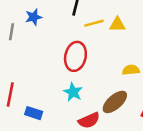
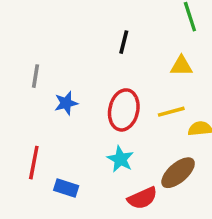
blue star: (34, 17) -> (66, 103), moved
yellow line: (94, 23) -> (171, 112), moved

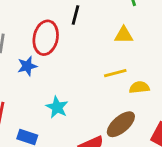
red ellipse: (124, 110) -> (46, 38), moved
cyan star: (120, 159) -> (57, 107), moved

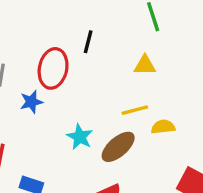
cyan star: (57, 107) -> (80, 137), moved
brown ellipse: (121, 124) -> (118, 147), moved

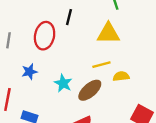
yellow triangle: (145, 65) -> (108, 33), size x1.5
blue star: (31, 102) -> (29, 72), moved

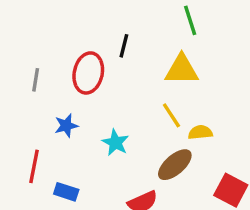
yellow line: (101, 65) -> (171, 115), turned 72
brown ellipse: (90, 90) -> (175, 165), moved

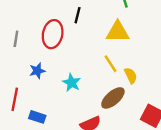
yellow semicircle: (200, 132) -> (131, 76), turned 70

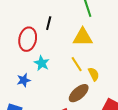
blue star: (37, 71) -> (24, 80), moved
cyan star: (72, 83) -> (42, 63), moved

